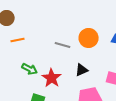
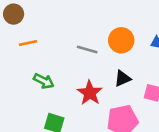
black triangle: (82, 70) -> (123, 78), moved
red star: (52, 78) -> (90, 93), moved

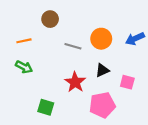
brown circle: (14, 14) -> (50, 19), moved
green arrow: (44, 81) -> (24, 67), moved

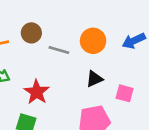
brown circle: (50, 19) -> (31, 33), moved
red star: (75, 82) -> (37, 92), moved

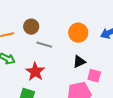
gray line: (59, 50) -> (44, 45), moved
pink square: (125, 93) -> (94, 76), moved

